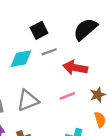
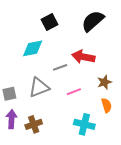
gray line: (49, 52) -> (60, 67), moved
pink line: (67, 96) -> (74, 92), moved

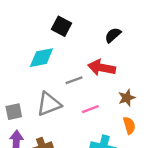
black semicircle: (93, 21) -> (113, 35), moved, size x0.6
black square: (50, 22) -> (61, 26), turned -35

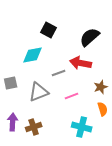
black semicircle: (113, 35) -> (90, 37), size x1.5
gray square: (14, 112) -> (11, 83), moved

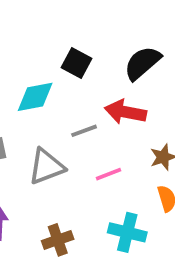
black square: (49, 30) -> (76, 63), moved
brown cross: (34, 127) -> (58, 240), moved

